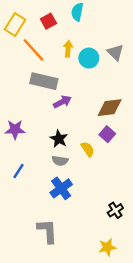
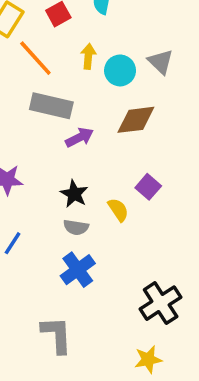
brown diamond: (110, 108) -> (136, 120), moved
black cross: (115, 210) -> (161, 303), size x1.6

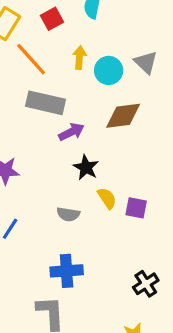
purple square: (148, 187) -> (136, 208), moved, turned -30
black star: (74, 194) -> (86, 167), moved
blue cross: (78, 270) -> (67, 271), moved, turned 32
black cross: (161, 303) -> (146, 284), size x0.7

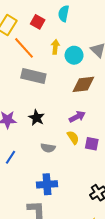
red square: (52, 19) -> (38, 22), turned -32
purple arrow: (71, 132) -> (77, 117), moved
black star: (86, 167) -> (37, 118), moved

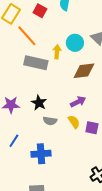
yellow arrow: (55, 47) -> (57, 52), moved
gray semicircle: (48, 148) -> (50, 121), moved
blue cross: (47, 184) -> (41, 154), moved

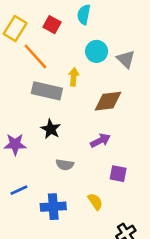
cyan circle: (75, 43) -> (97, 51), moved
black star: (39, 103) -> (51, 129), moved
yellow semicircle: (74, 122) -> (95, 202), moved
blue line: (14, 141) -> (19, 190), turned 32

